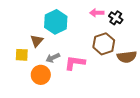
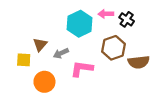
cyan hexagon: (56, 22) -> (80, 24), moved
gray arrow: (53, 58) -> (61, 53), moved

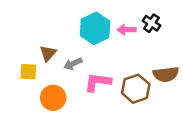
pink arrow: (106, 14) -> (127, 30), moved
brown hexagon: (113, 48) -> (136, 89), moved

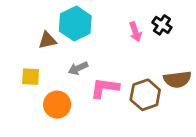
cyan hexagon: (95, 28) -> (75, 24), moved
pink arrow: (127, 30) -> (135, 32), turned -108
brown triangle: (48, 53) -> (47, 40), moved, turned 36

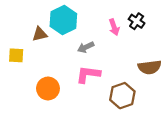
gray arrow: (78, 68) -> (86, 47), moved
yellow square: (31, 77) -> (16, 55), moved
brown hexagon: (145, 95) -> (122, 96), moved

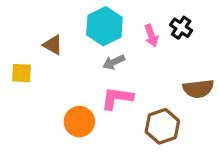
cyan hexagon: (63, 20) -> (104, 26), moved
brown triangle: (40, 34) -> (53, 45), turned 42
orange circle: (48, 88) -> (79, 122), moved

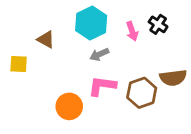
brown hexagon: (162, 126) -> (142, 93), moved

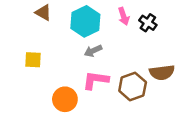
pink arrow: (132, 31) -> (124, 16), moved
brown triangle: (46, 39) -> (43, 13), moved
yellow square: (19, 64) -> (33, 60), moved

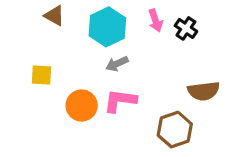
brown hexagon: (133, 87) -> (175, 130), moved
orange circle: (65, 99) -> (82, 105), moved

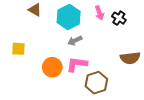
yellow square: (41, 75) -> (18, 49), moved
brown hexagon: (175, 130) -> (96, 83), moved

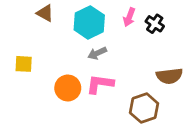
pink arrow: (99, 13) -> (129, 17), turned 40
brown hexagon: (96, 83) -> (144, 108), moved

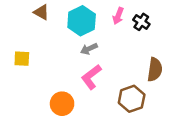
brown semicircle: (169, 76) -> (155, 70), turned -75
pink L-shape: (100, 84) -> (91, 77), turned -45
orange circle: (68, 88) -> (62, 104), moved

